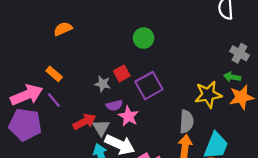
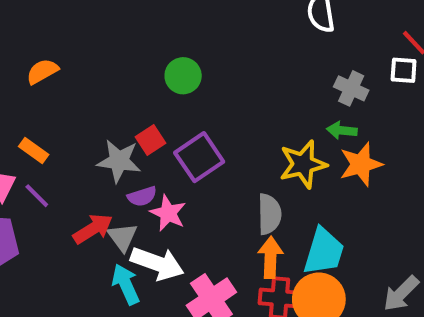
gray star: (103, 84) -> (119, 161), size x1.5

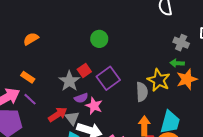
gray star: (119, 161) -> (69, 81), turned 30
yellow star: (303, 164) -> (159, 80), turned -30
gray semicircle: (269, 214) -> (142, 92), moved

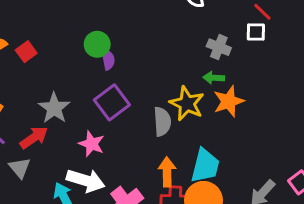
red square: (84, 71) -> (26, 52), moved
purple semicircle: (81, 98) -> (108, 59), moved, turned -80
red arrow: (58, 114) -> (34, 138), moved
gray triangle: (72, 118) -> (20, 168), moved

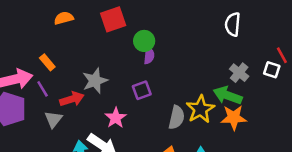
red square: (26, 52) -> (113, 19), moved, size x1.5
green arrow: (214, 78) -> (228, 95), size x1.6
purple square: (112, 102) -> (142, 90), size x0.7

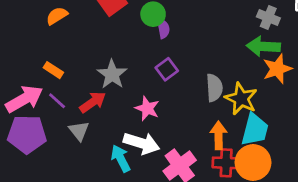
yellow star: (200, 109) -> (241, 99), moved

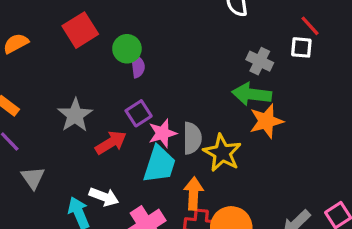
red arrow: (93, 102) -> (111, 143), moved
pink star: (147, 108) -> (163, 133), moved, turned 30
cyan trapezoid: (255, 130) -> (159, 164), moved
white arrow: (142, 143) -> (104, 197), size x0.7

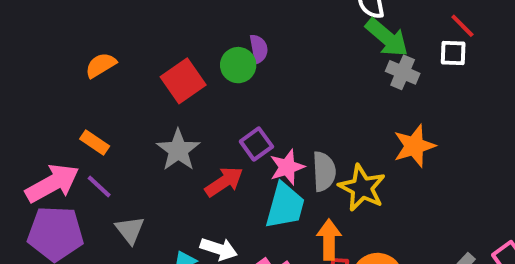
red square: (80, 30) -> (183, 81), moved
purple semicircle: (138, 66) -> (259, 49), moved
green arrow: (252, 94) -> (387, 38), moved, turned -144

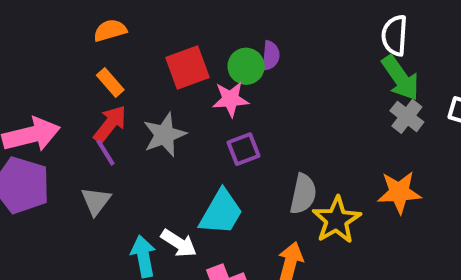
orange rectangle: (95, 143) -> (110, 82), moved
pink star: (287, 167) -> (230, 99), moved
red arrow: (224, 182) -> (110, 124), moved, turned -33
purple line: (99, 187) -> (106, 153), moved
cyan trapezoid: (285, 206) -> (221, 212), moved

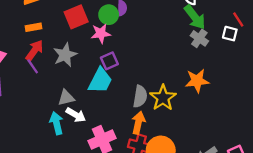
orange rectangle: (110, 82) -> (34, 27), turned -56
gray semicircle: (303, 194) -> (140, 96), moved
gray triangle: (96, 201) -> (66, 98), moved, turned 42
cyan trapezoid: (221, 212) -> (100, 81), moved

